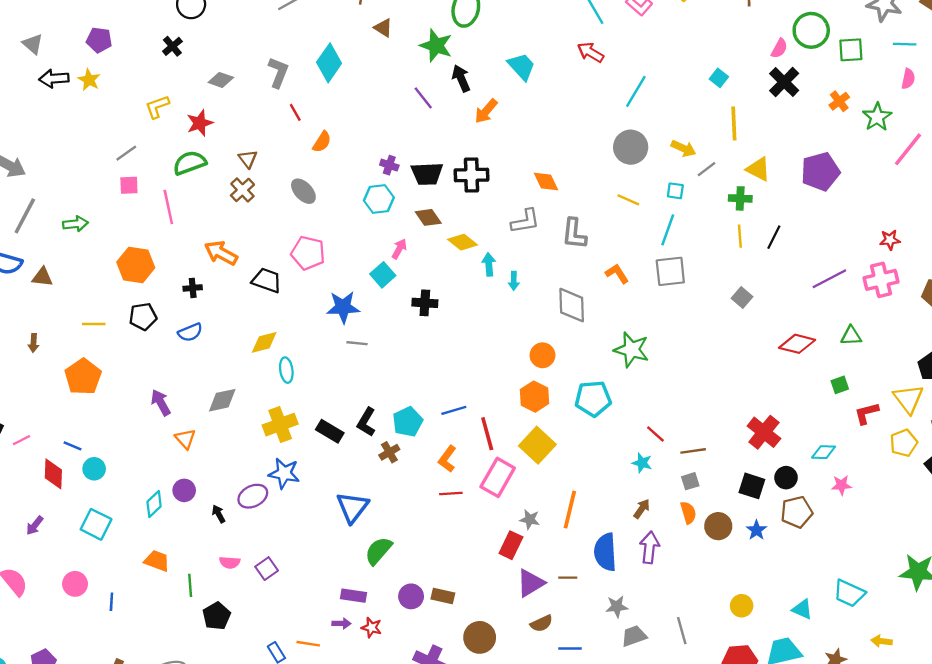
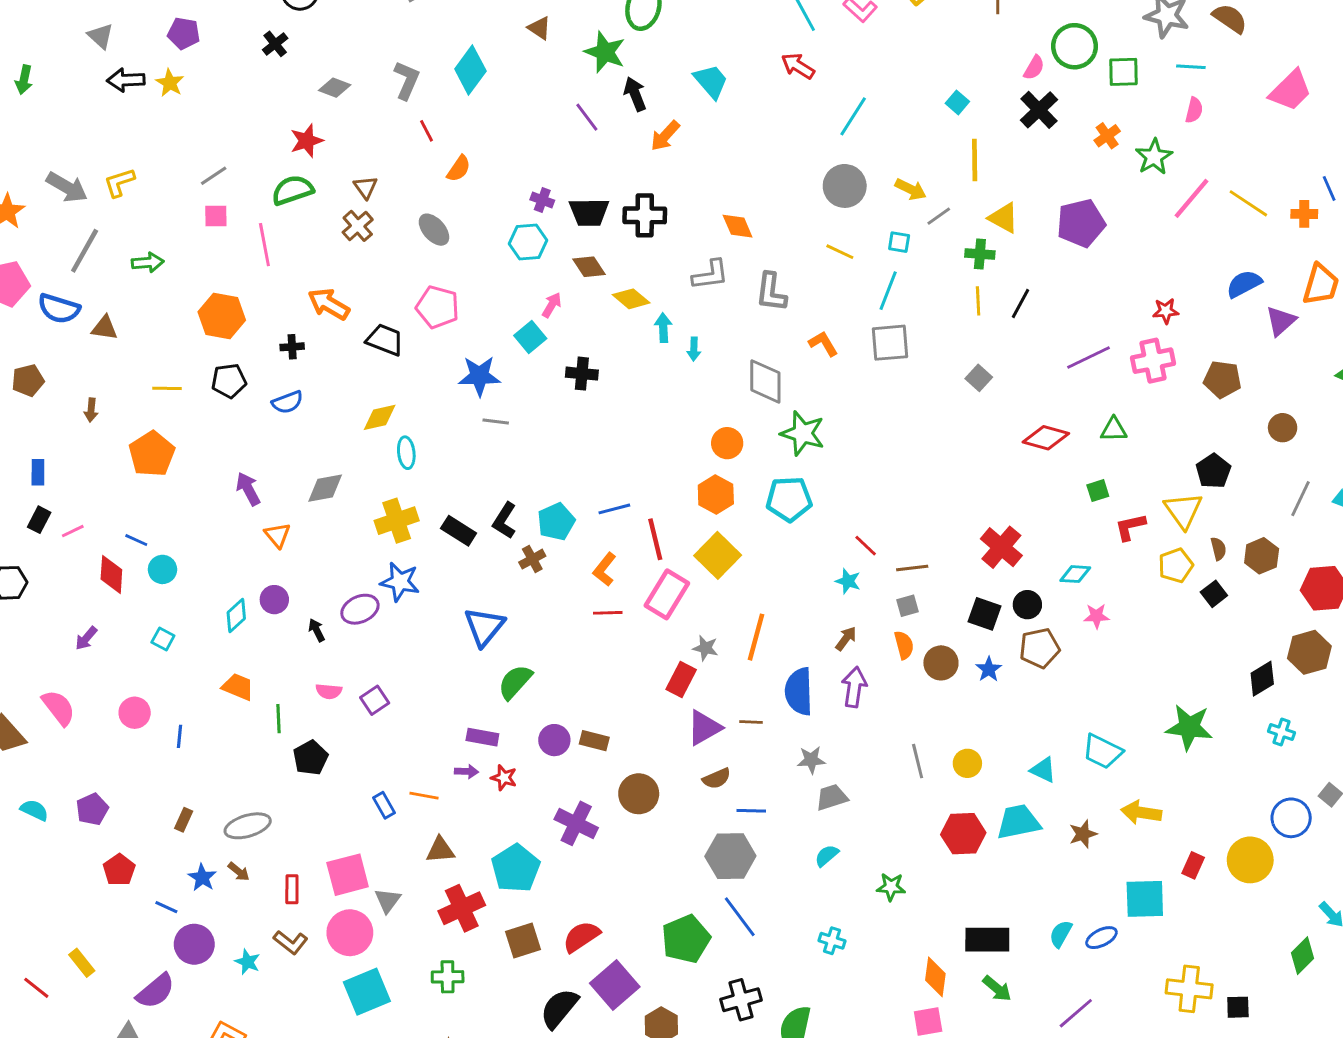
yellow L-shape: (157, 107) -> (119, 182), moved
green star: (632, 350) -> (803, 433), moved
cyan square: (96, 524) -> (163, 639), size x0.6
gray line: (682, 631) -> (918, 761), moved
yellow arrow: (882, 641) -> (1141, 813), size x1.5

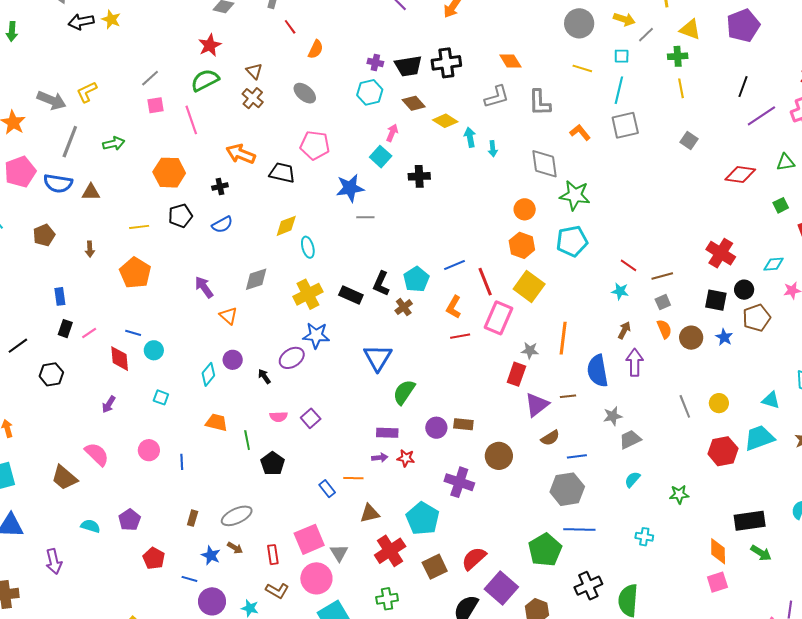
black line: (1021, 303) -> (743, 87), moved
blue line: (740, 917) -> (579, 529), turned -44

